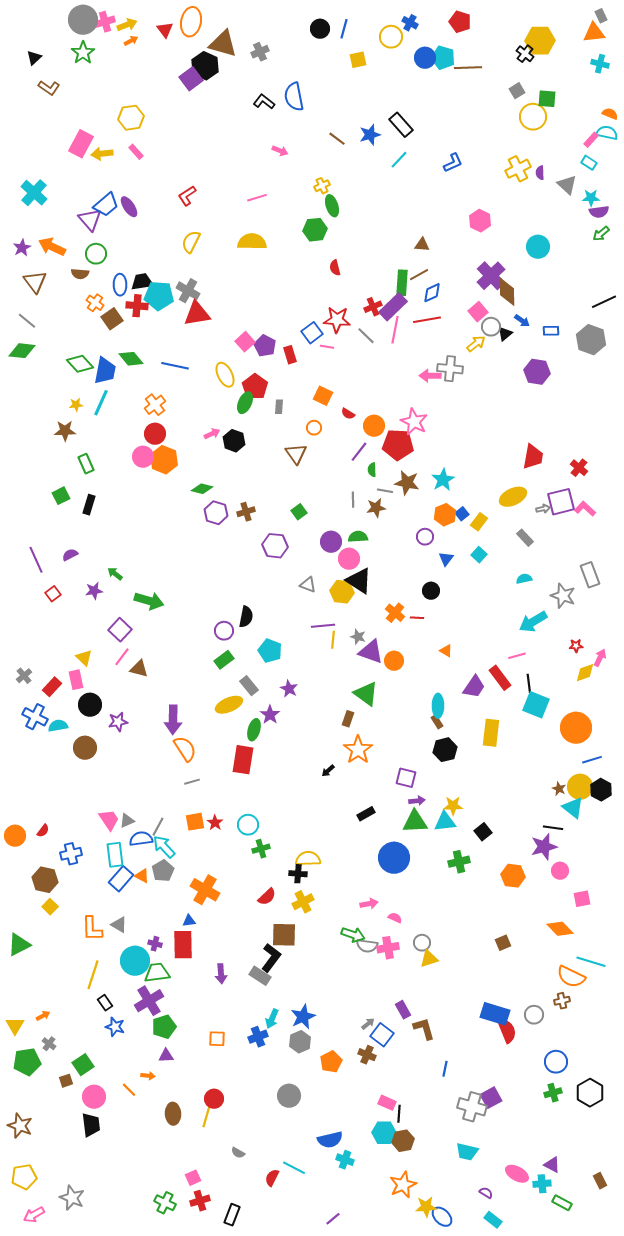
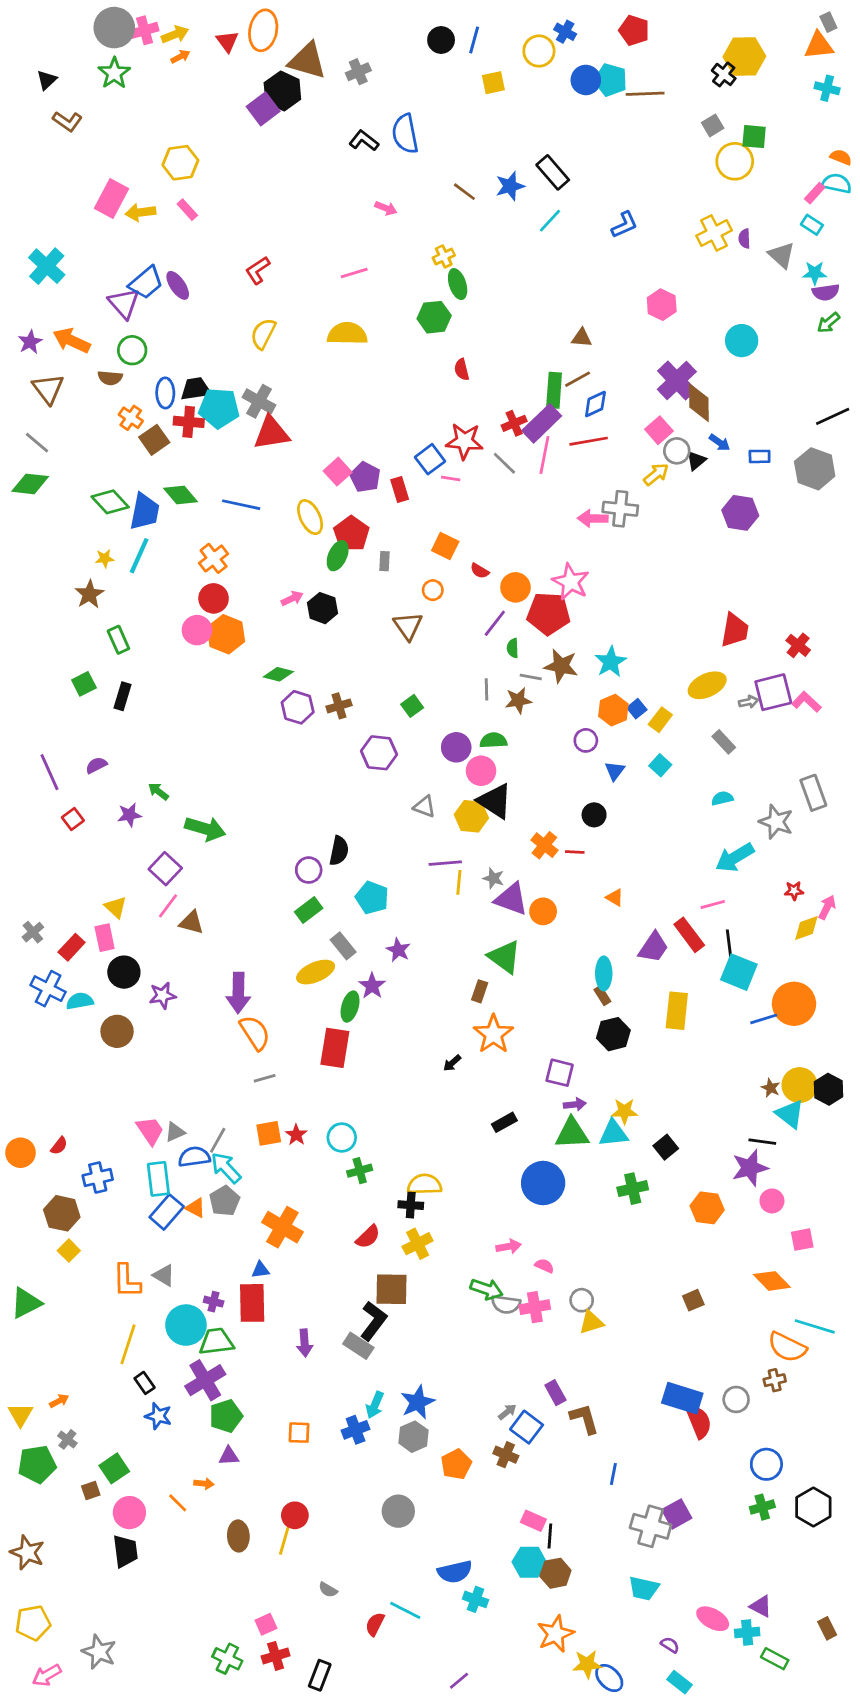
brown star: (65, 431) -> (89, 594), turned -30
blue line: (592, 760) -> (764, 1019), moved

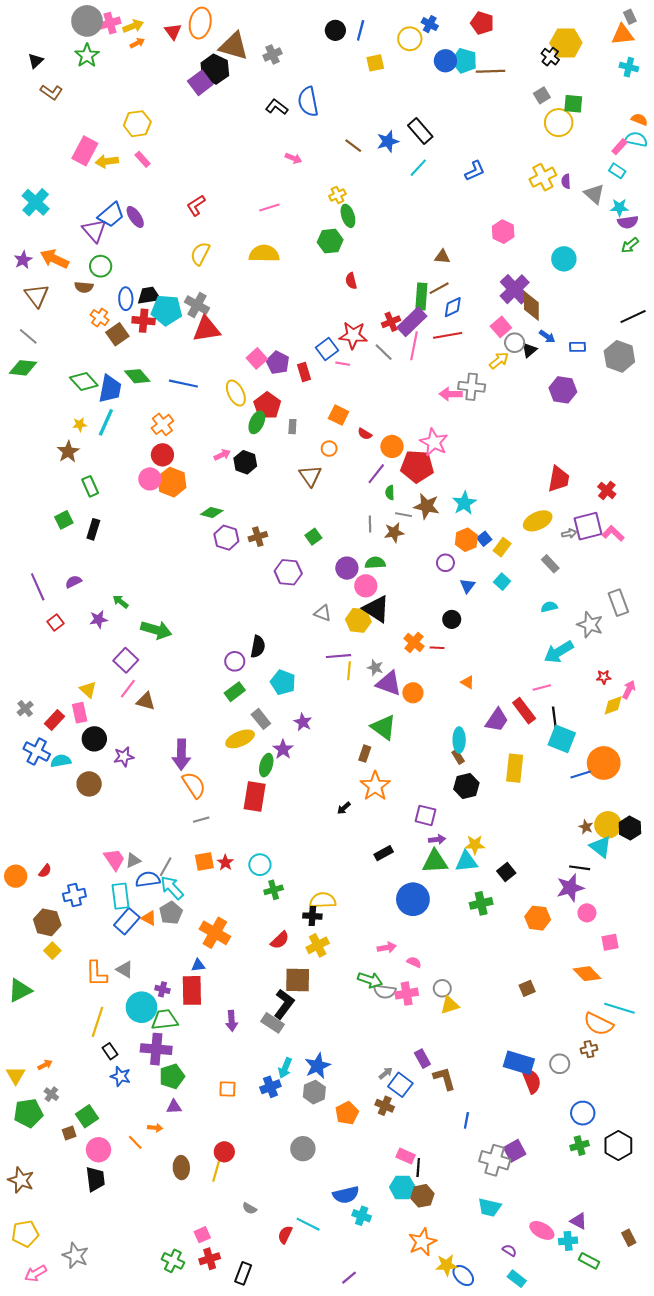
purple cross: (205, 1380) -> (156, 1049), turned 36

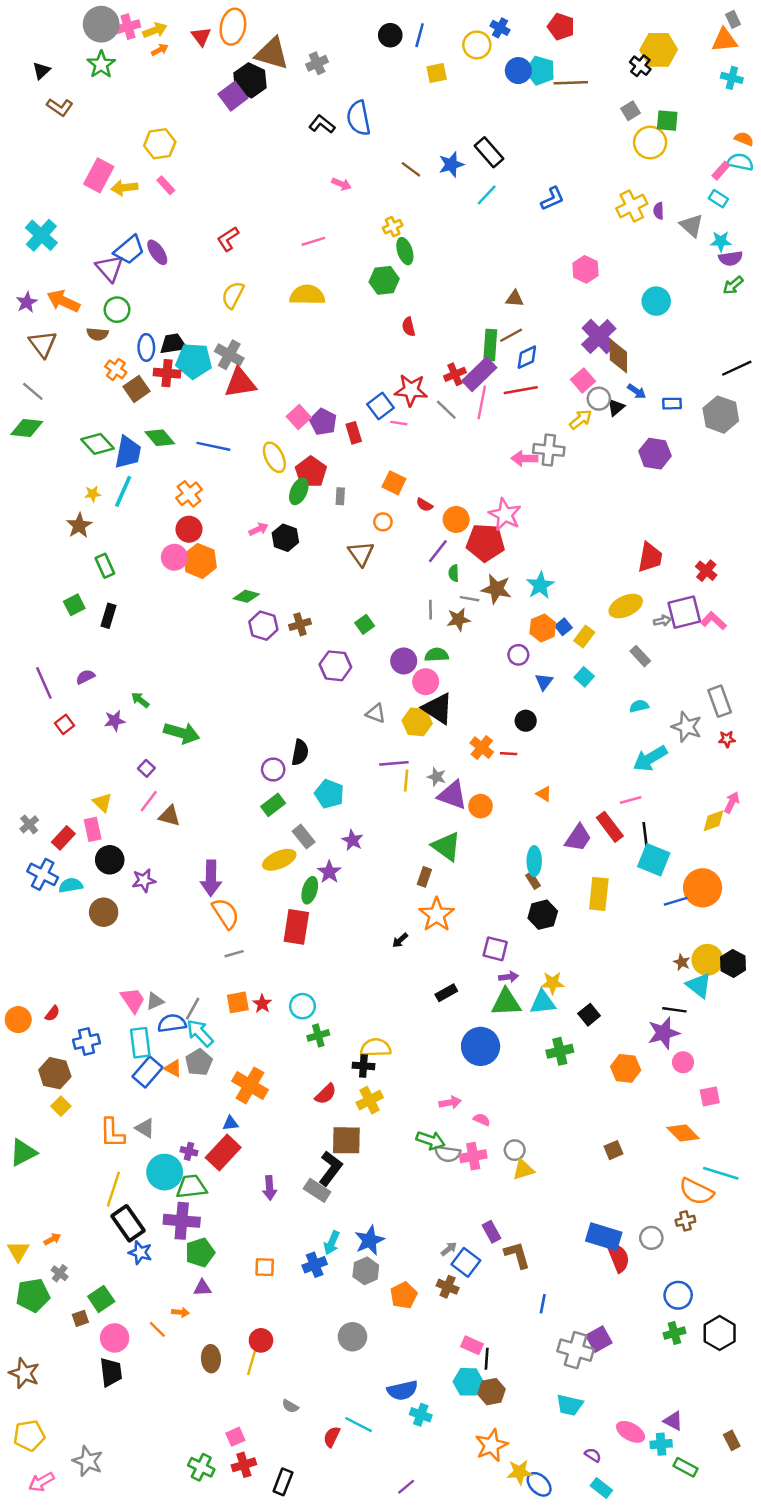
purple square: (126, 660) -> (146, 768), size x0.6
red star: (604, 677) -> (727, 739), moved
red rectangle: (192, 990) -> (223, 1153), turned 44
black rectangle: (110, 1051) -> (128, 1223), size x1.8

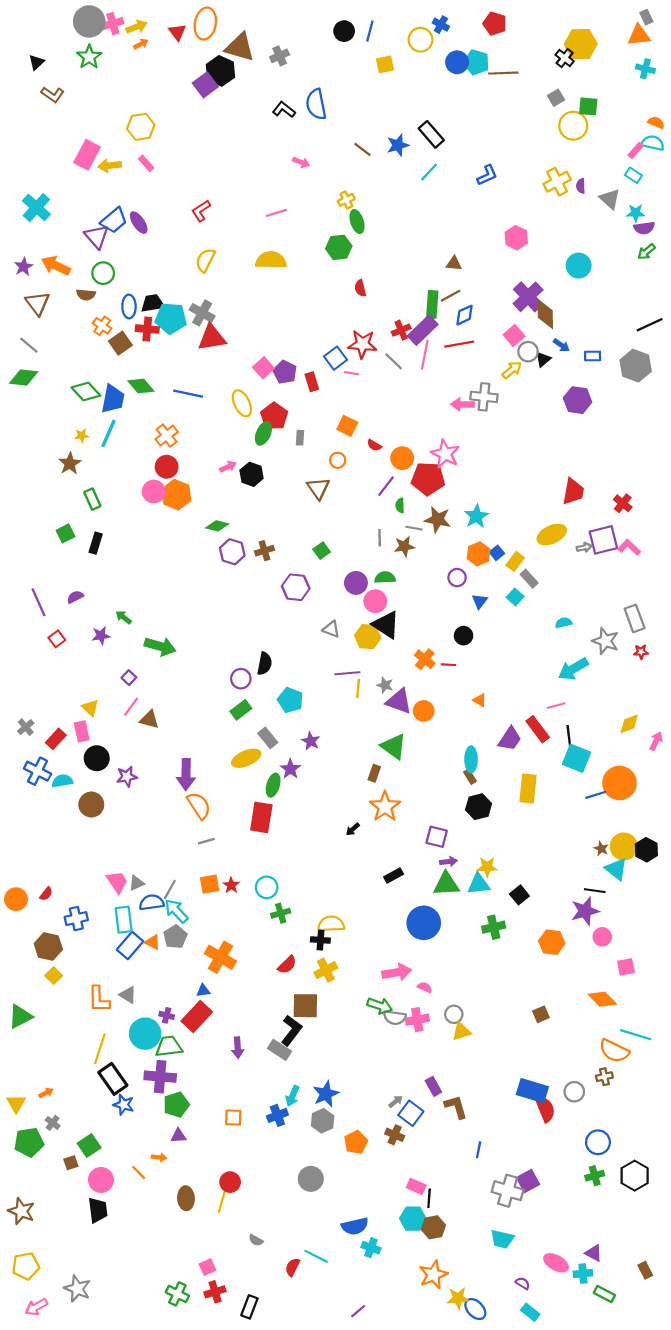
gray rectangle: (640, 656) -> (529, 579), moved
pink arrow: (732, 802) -> (656, 741), moved
pink arrow: (450, 1103) -> (397, 972), size x1.5

